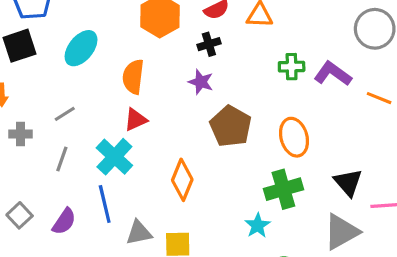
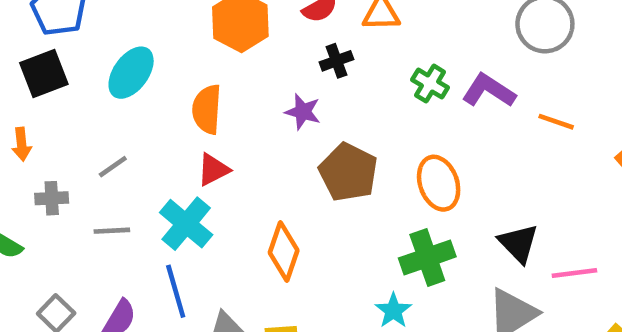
black cross: (209, 44) -> (337, 61), moved
green cross: (292, 67) -> (430, 84), turned 35
gray line: (62, 159) -> (112, 231), turned 70

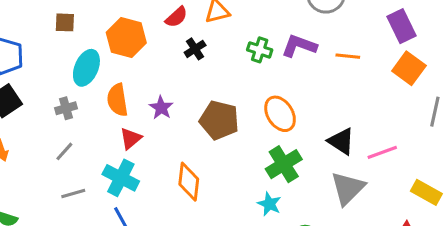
cyan ellipse: (131, 73) -> (86, 68), moved
purple star: (303, 112) -> (161, 108), moved, turned 30
gray cross: (52, 198) -> (66, 108), moved

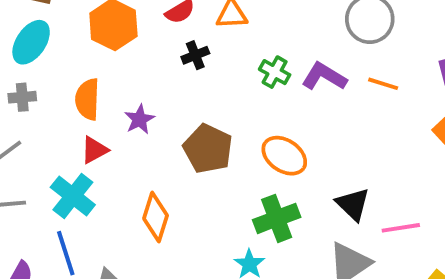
orange line: (348, 56) -> (383, 84), moved
cyan ellipse: (86, 68) -> (31, 42), moved
orange ellipse: (280, 114) -> (284, 156), turned -36

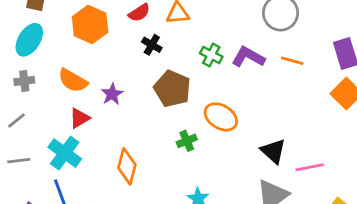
black cross: (195, 55) -> (152, 45), turned -36
orange semicircle: (87, 99) -> (73, 81), turned -60
brown pentagon: (208, 149) -> (172, 89), moved
green cross: (277, 218) -> (187, 141), moved, size x0.6

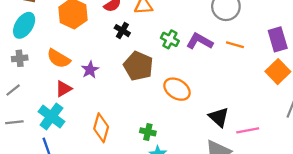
green cross: (187, 141) -> (148, 132), moved, turned 35

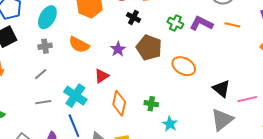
purple star: (90, 70) -> (118, 49), moved
red triangle: (64, 89) -> (102, 76), moved
green cross: (148, 132) -> (151, 104), moved

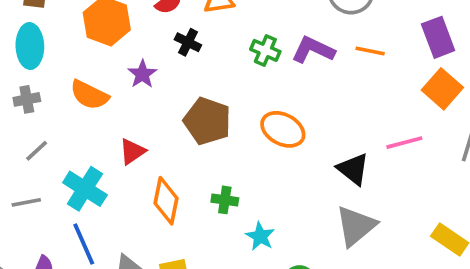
cyan ellipse: (47, 17) -> (30, 46), turned -30
brown pentagon: (149, 48) -> (207, 121), moved
purple star: (118, 49) -> (142, 74), moved
gray line: (41, 74) -> (37, 151), moved
pink line: (247, 99) -> (404, 143), moved

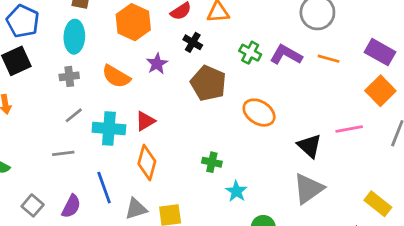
purple rectangle: (438, 37) -> (380, 52), turned -44
brown pentagon: (207, 121) -> (208, 83), moved
cyan cross: (85, 189) -> (109, 128), moved, turned -32
orange diamond: (166, 201) -> (147, 162), moved

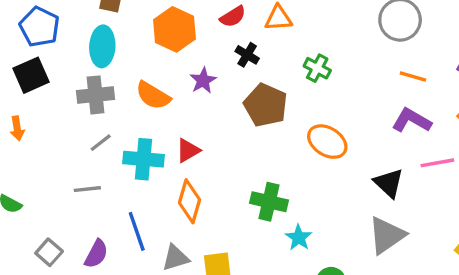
purple L-shape: (286, 55) -> (412, 120), moved
gray cross: (69, 76) -> (96, 95), size x1.5
green cross: (212, 162) -> (269, 202), size x1.5

